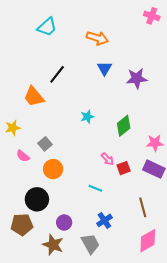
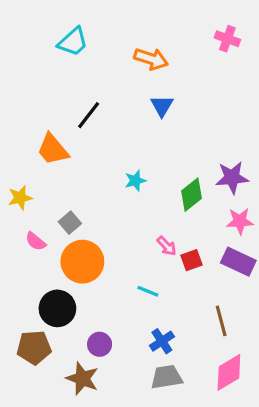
pink cross: (152, 16) -> (227, 39), moved
purple star: (137, 78) -> (232, 177), moved
orange circle: (53, 169) -> (82, 262), size x1.4
gray trapezoid: (90, 244) -> (167, 377), moved, turned -70

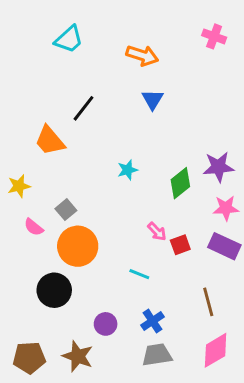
purple circle: (100, 344) -> (106, 324), moved
brown pentagon: (34, 347) -> (29, 358), moved

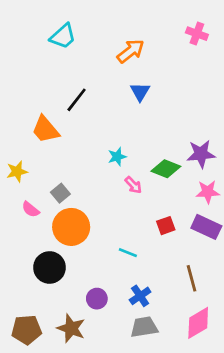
orange arrow: (142, 56) -> (131, 51), turned -56
green diamond: (180, 183) -> (166, 169), turned 60
pink arrow: (157, 232) -> (133, 185), moved

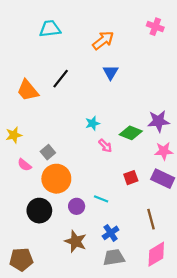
cyan trapezoid: (63, 36) -> (50, 29), turned -145
orange trapezoid: (45, 130) -> (28, 90), moved
purple circle: (97, 299) -> (77, 206), moved
brown star: (71, 328) -> (76, 241), moved

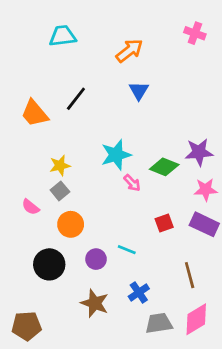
cyan star: (93, 123) -> (116, 155), size x1.6
yellow star: (14, 135) -> (60, 166), moved
orange circle: (56, 179) -> (71, 224), size x0.7
gray trapezoid: (114, 257) -> (159, 323), moved

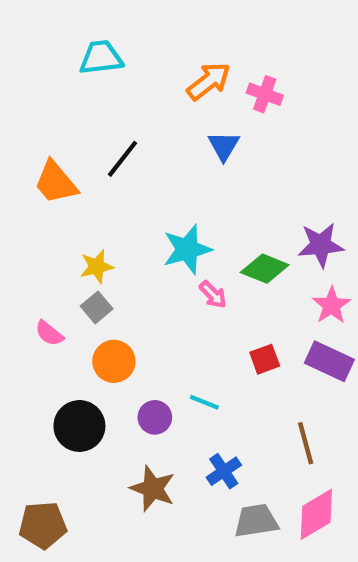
pink cross: (195, 33) -> (265, 94), moved
pink star: (206, 190) -> (331, 305), turned -30

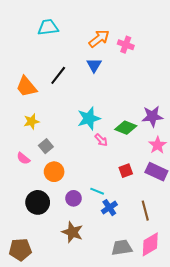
blue triangle: (224, 146) -> (94, 65), moved
yellow star: (97, 267) -> (32, 122), moved
blue cross: (224, 471) -> (109, 208), moved

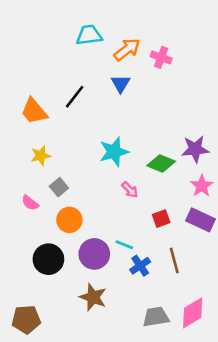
cyan trapezoid: (48, 27) -> (89, 35), moved
pink arrow: (101, 140) -> (130, 190), moved
purple circle: (74, 198) -> (94, 254), size x1.5
brown line: (145, 211) -> (174, 260), moved

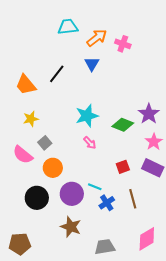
purple star: (195, 149) -> (149, 114), turned -30
pink arrow: (130, 190) -> (90, 143), moved
pink semicircle: (30, 203) -> (23, 155), size x1.5
gray trapezoid: (156, 317) -> (105, 247), moved

